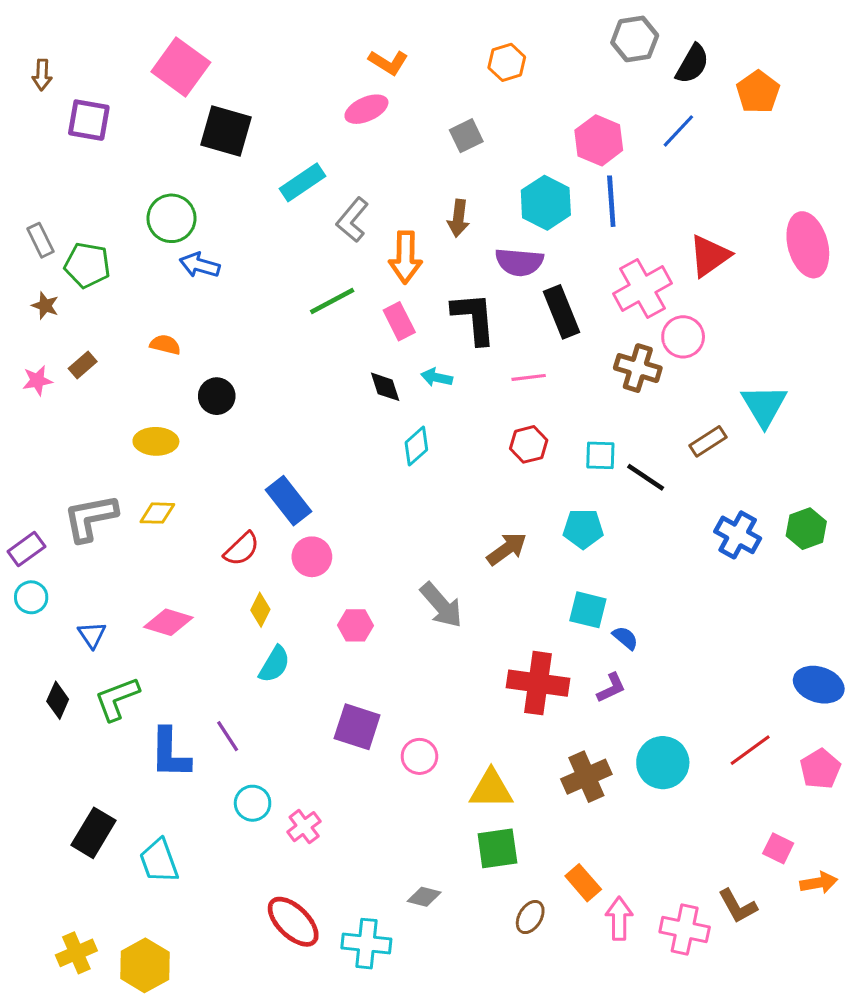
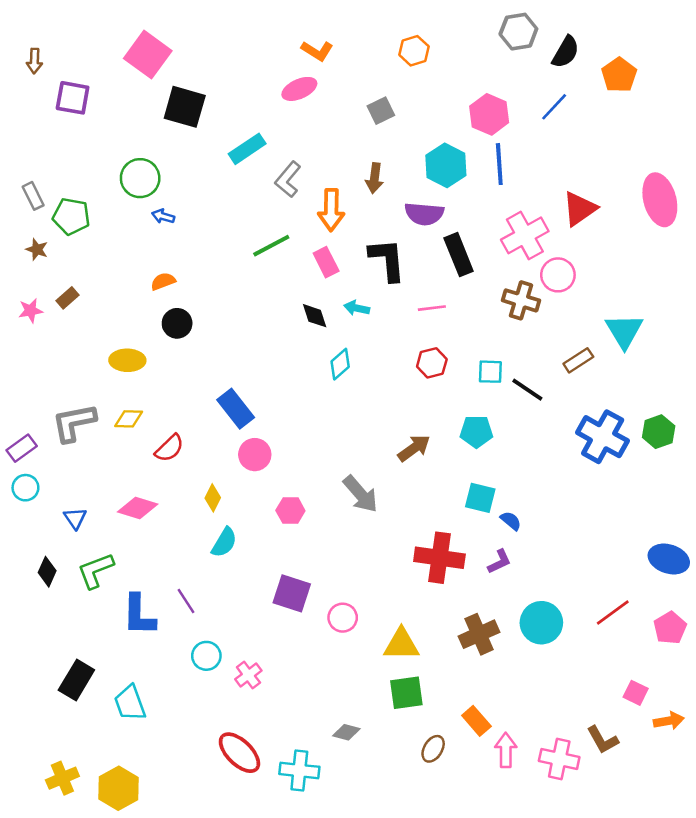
blue arrow: (200, 265) -> (163, 216), size x0.7
orange semicircle: (165, 345) -> (163, 281), moved, turned -35
blue cross: (738, 535) -> (603, 437), size x1.4
red semicircle: (242, 549) -> (169, 448), moved

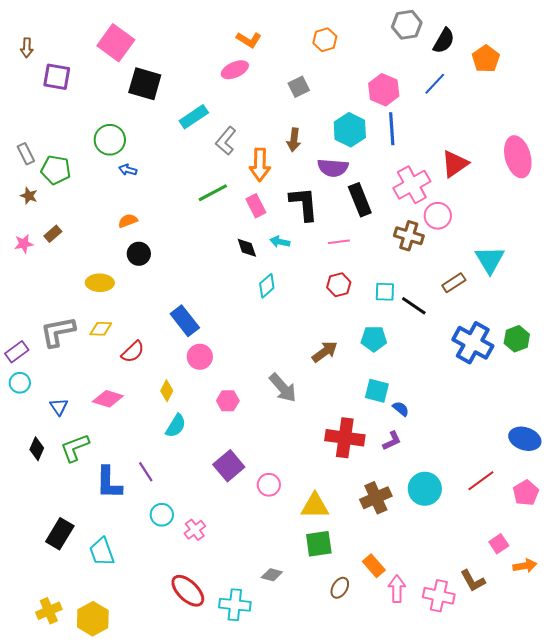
purple square: (292, 593) -> (229, 466), turned 32
pink square: (636, 693) -> (499, 544), turned 30

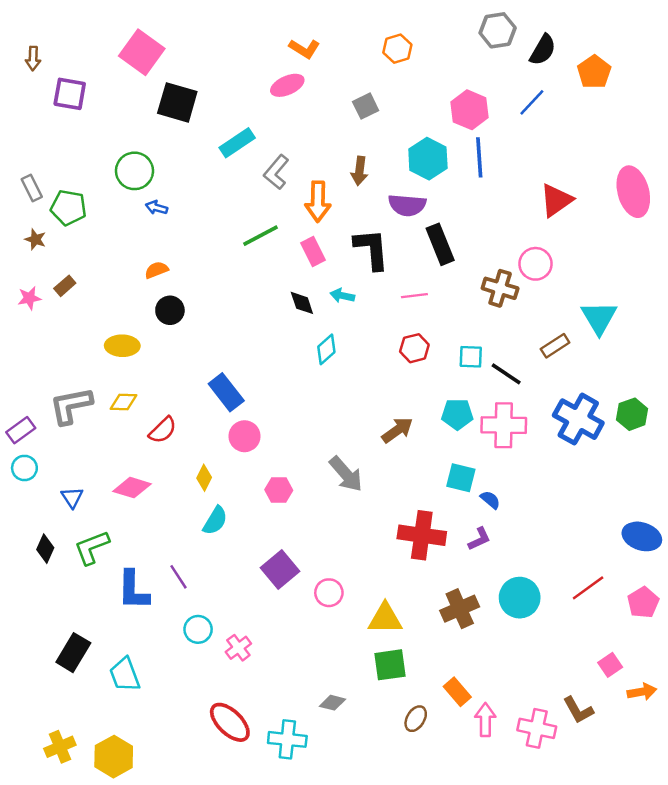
pink cross: (412, 185) -> (504, 425), moved, turned 30

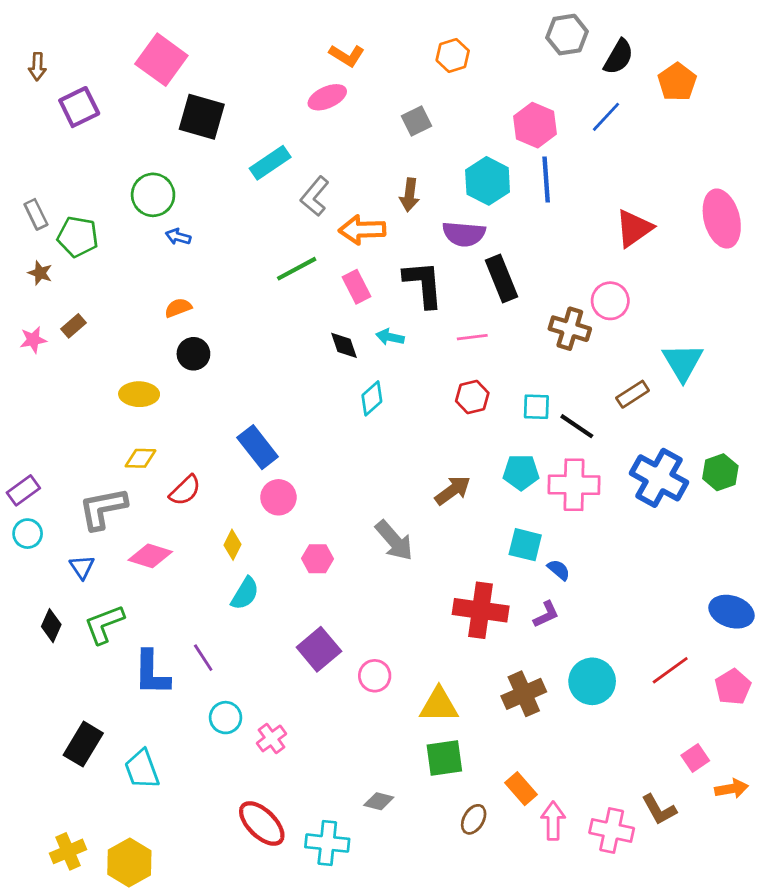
purple square: (70, 94) -> (79, 107), turned -36
orange arrow: (318, 201) -> (362, 230), turned 87
gray L-shape: (71, 406) -> (103, 508), moved

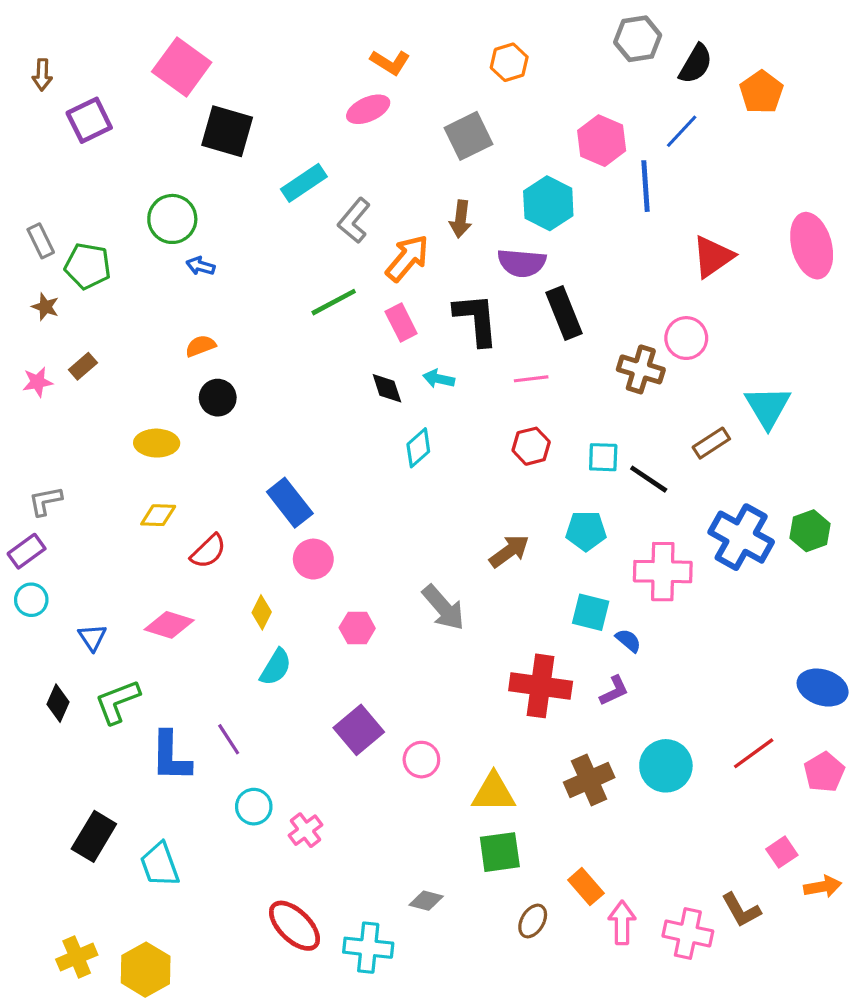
gray square: (416, 121) -> (468, 136), size x1.4
blue line: (546, 180) -> (646, 186), moved
orange arrow: (362, 230) -> (407, 258), turned 132
pink cross: (574, 485) -> (663, 572), moved
gray L-shape: (103, 508) -> (45, 501), moved, size x0.6

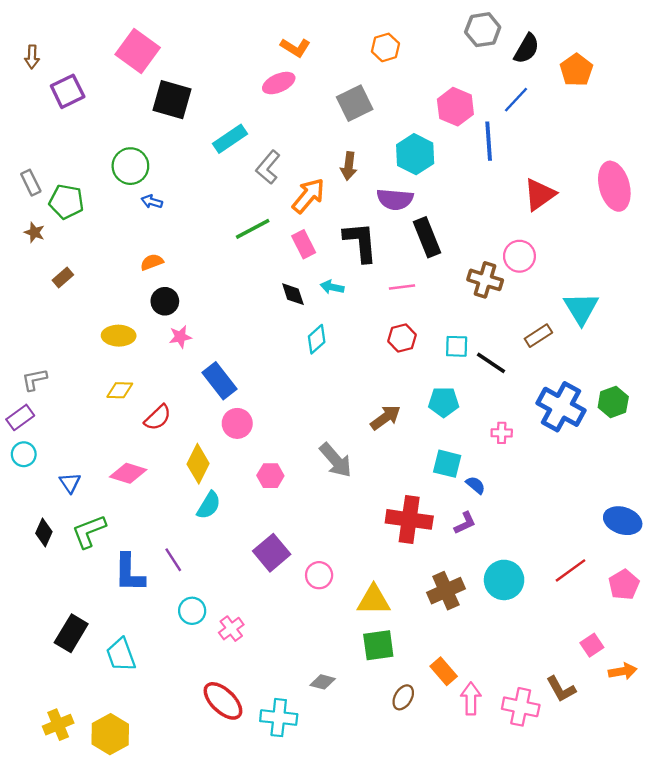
pink star: (38, 382) -> (180, 337), moved
pink cross: (663, 572) -> (502, 433), size x0.5
yellow diamond: (262, 612) -> (198, 464), size x1.5

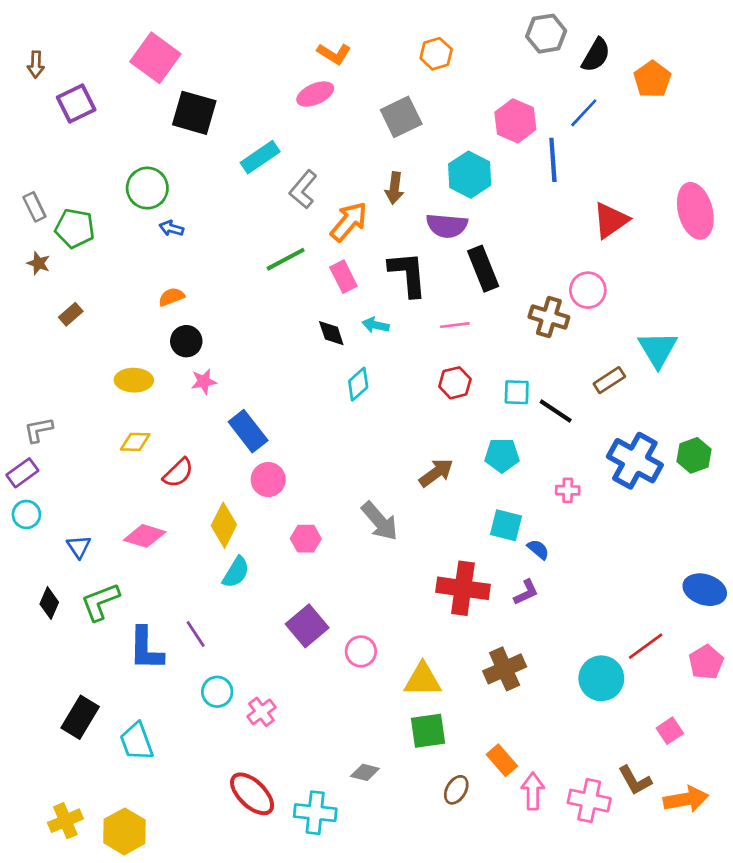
cyan circle: (504, 580) -> (601, 678), moved
orange arrow: (623, 671) -> (686, 799), moved, size x1.4

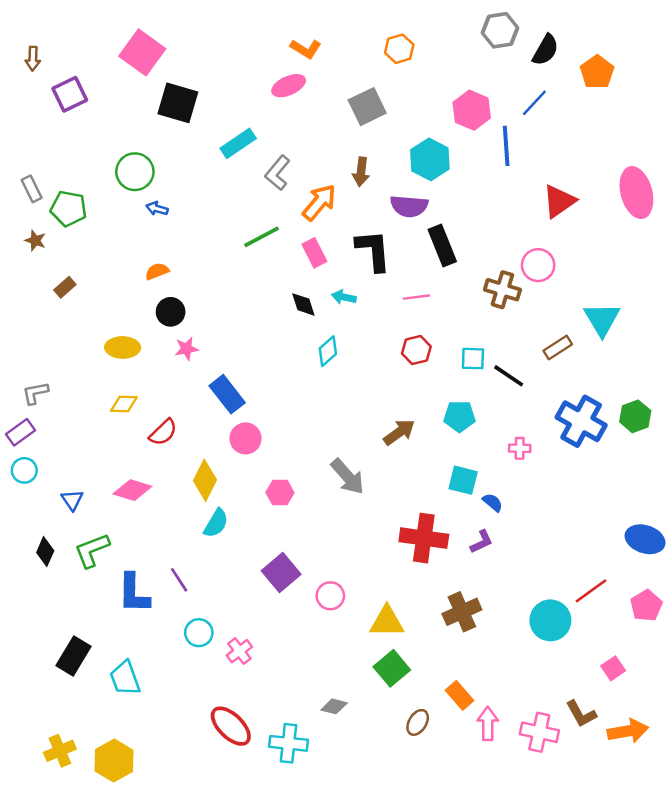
green square: (428, 731) -> (392, 668), turned -32

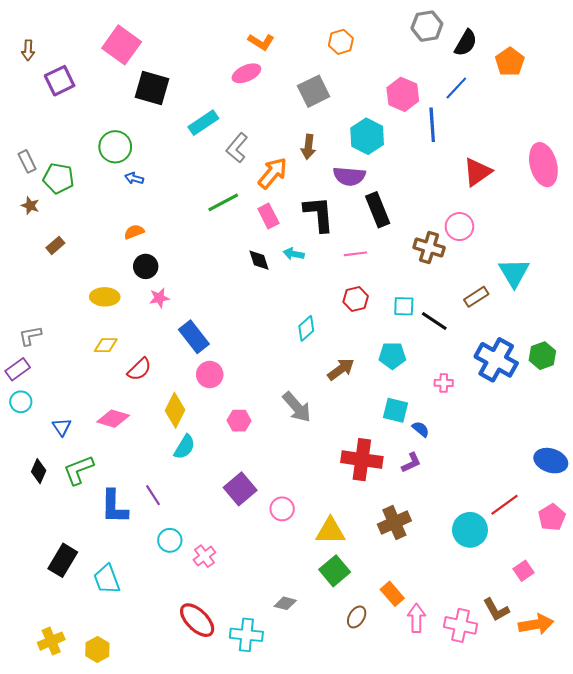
cyan diamond: (328, 351) -> (306, 328), moved
yellow hexagon: (114, 761) -> (97, 649), size x0.7

